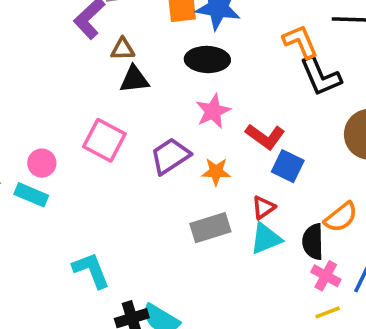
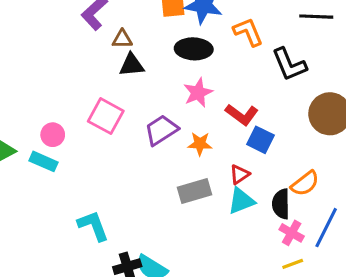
orange L-shape: (300, 42) -> (248, 32), moved

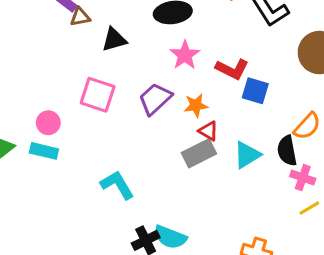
brown triangle: (122, 39) -> (80, 17), moved
red triangle: (240, 175) -> (208, 131), moved, turned -45
cyan L-shape: (93, 226) -> (117, 185), moved

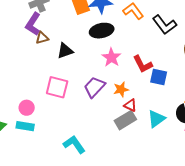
red L-shape: (232, 69) -> (143, 64), turned 40

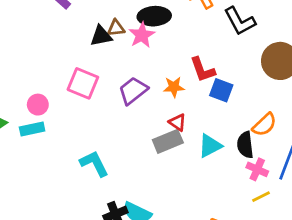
brown triangle: (42, 38) -> (116, 28), moved
pink star: (111, 57) -> (142, 35), moved
orange star: (121, 89) -> (174, 87), moved
cyan rectangle: (25, 126) -> (32, 129), turned -30

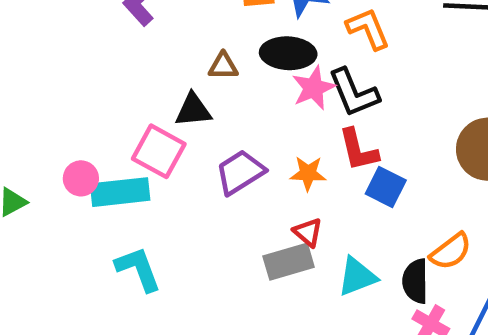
black L-shape: (240, 21) -> (354, 93), moved
pink star: (142, 35) -> (314, 88), moved
black triangle: (101, 36) -> (193, 110), moved
cyan rectangle: (32, 129) -> (120, 192), moved, size x1.4
cyan L-shape: (94, 164) -> (138, 269), moved

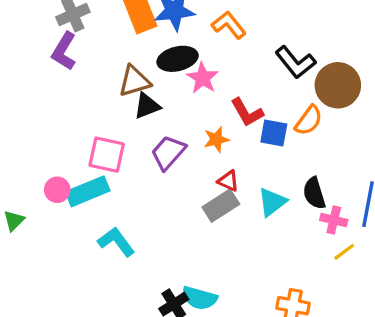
brown triangle: (223, 66) -> (134, 81), size x1.5
black L-shape: (354, 93) -> (295, 62), moved
black triangle: (193, 110) -> (147, 106), moved
orange semicircle: (451, 251) -> (309, 120), moved

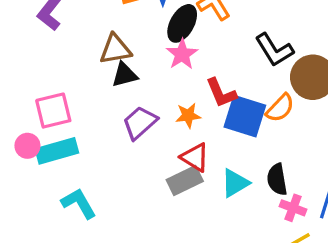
black ellipse: (178, 59) -> (182, 23), moved, turned -54
blue square: (274, 133) -> (245, 116), size x1.5
pink square: (107, 155) -> (53, 111), moved, turned -33
red triangle: (228, 181) -> (195, 157), size x1.4

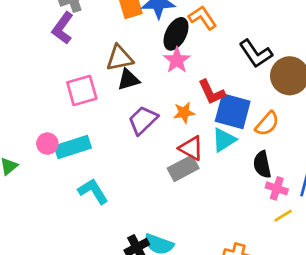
orange semicircle: (280, 108) -> (267, 124), moved
pink square: (53, 111) -> (82, 90), moved
cyan triangle: (235, 183) -> (224, 140), moved

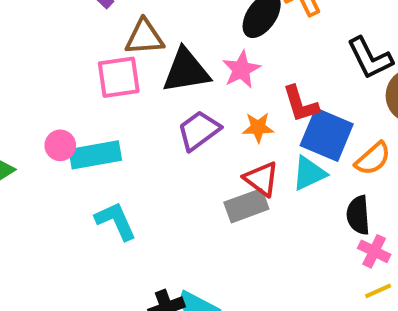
brown triangle: (120, 58) -> (144, 37), moved
pink star: (177, 60) -> (241, 70), moved
black triangle: (128, 80) -> (186, 71), size x1.5

